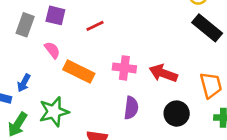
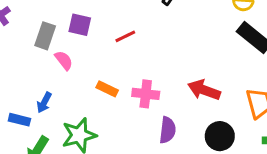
pink semicircle: (52, 50) -> (64, 60), moved
pink cross: (124, 68) -> (146, 94), moved
orange rectangle: (79, 71) -> (107, 89), size x0.6

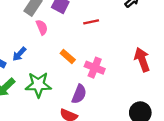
red arrow: (204, 90) -> (142, 60), moved, turned 35
purple semicircle: (168, 130) -> (79, 94), moved

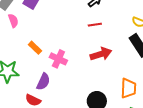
red line: (91, 22) -> (95, 25), moved
red arrow: (142, 60) -> (101, 54), turned 90

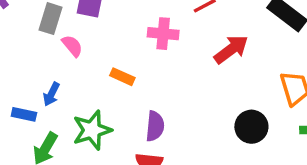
pink cross: (58, 59) -> (163, 34), moved

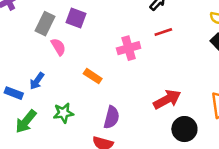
pink cross: (163, 34) -> (129, 48), turned -30
red arrow: (231, 49) -> (167, 99), moved
green star: (92, 130) -> (63, 113), size x0.7

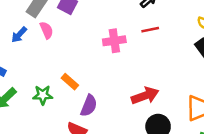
orange rectangle: (93, 76) -> (70, 82), moved
blue arrow: (37, 81) -> (19, 35), moved

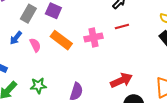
pink semicircle: (46, 30) -> (35, 45), moved
orange rectangle: (70, 82) -> (61, 40), moved, size x1.5

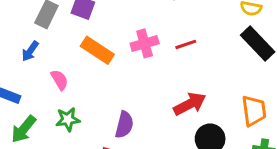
red line: (122, 26) -> (186, 44), moved
pink semicircle: (35, 45) -> (60, 80), moved

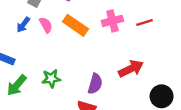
pink semicircle: (60, 80) -> (46, 25), moved
red arrow: (190, 104) -> (131, 69), moved

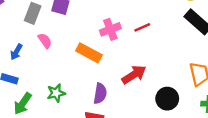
blue arrow: (23, 25) -> (16, 52), moved
orange rectangle: (76, 25) -> (89, 53), moved

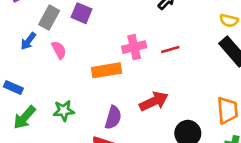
blue arrow: (16, 52) -> (28, 41), moved
orange rectangle: (89, 53) -> (107, 70), turned -45

